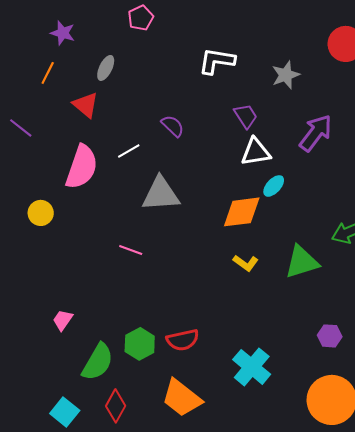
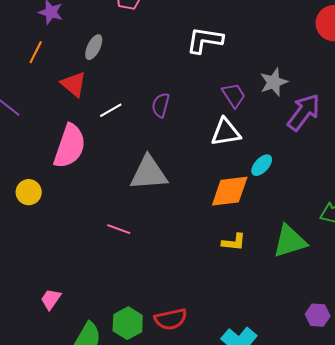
gray star: (286, 75) -> (274, 82), moved
purple semicircle: (173, 126) -> (161, 105), turned -120
white line: (129, 151) -> (111, 110), moved
white triangle: (256, 152) -> (226, 132), moved
yellow L-shape: (246, 263) -> (234, 242), turned -30

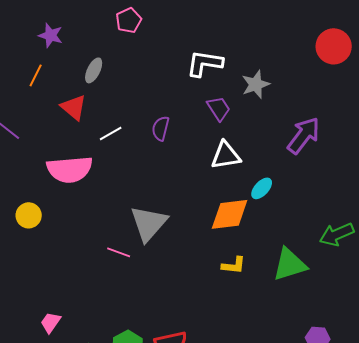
gray star: (274, 82) -> (256, 84), moved
purple trapezoid: (234, 95) -> (219, 108), moved
pink semicircle: (70, 146) -> (70, 169), turned 66
gray triangle: (149, 173) -> (149, 223), moved, turned -45

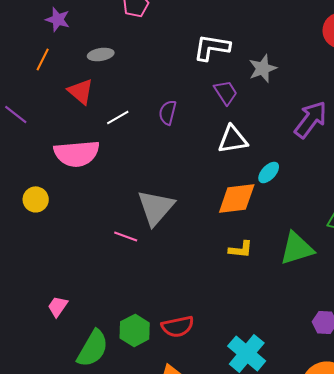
gray ellipse: (94, 70) -> (101, 54), turned 55

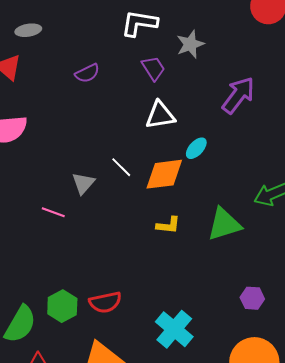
purple semicircle: (168, 112) -> (87, 73), moved, turned -130
white line: (118, 117) -> (121, 167), moved, turned 75
gray triangle: (156, 207) -> (83, 183), size x0.6

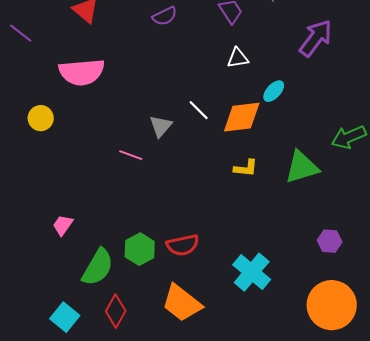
white triangle: (160, 115) -> (238, 58), size x0.7

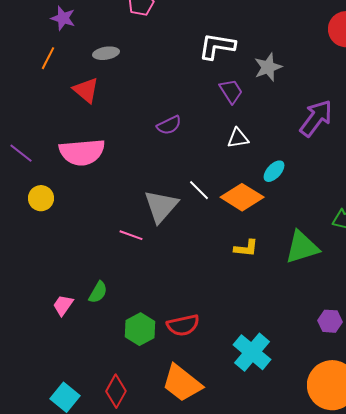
purple semicircle: (165, 16) -> (169, 125), moved
purple line: (21, 33) -> (21, 153), moved
orange diamond: (242, 117) -> (242, 197), turned 39
gray triangle: (161, 126) -> (161, 206), size x1.5
green semicircle: (98, 267) -> (98, 292), moved, size x0.6

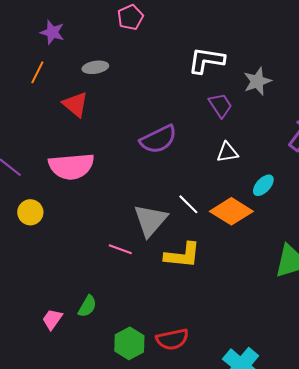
purple semicircle: (169, 125) -> (158, 139), size x1.5
yellow L-shape: (246, 248) -> (182, 255), moved, size x1.5

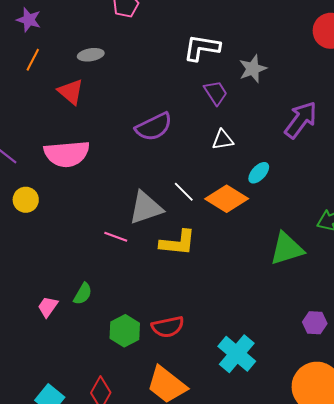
purple star: (52, 32) -> (29, 20), moved
gray triangle: (150, 220) -> (146, 208), turned 30

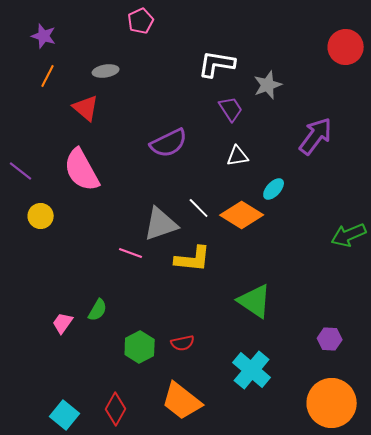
pink semicircle: (67, 154) -> (82, 170), turned 66
green triangle: (287, 249) -> (255, 301), moved, turned 51
red semicircle: (168, 327) -> (183, 343), size x0.7

